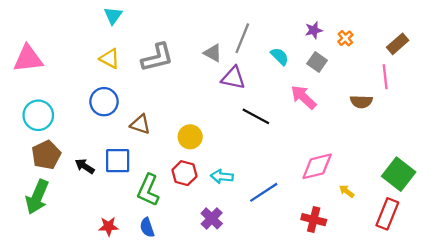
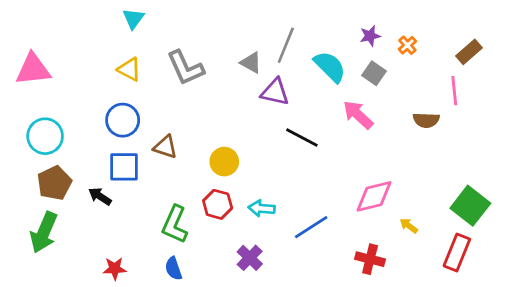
cyan semicircle: (280, 56) -> (330, 67), size x1.5
gray L-shape: (157, 57) -> (185, 68), turned 80
blue square: (118, 161) -> (124, 167), moved
red star: (109, 226) -> (115, 269), moved

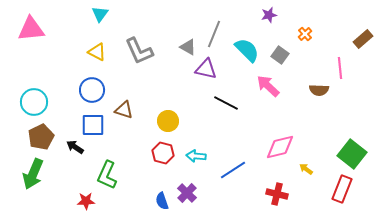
purple star: (370, 36) -> (269, 15), moved
brown rectangle: (469, 52) -> (363, 39), moved
pink triangle: (33, 69) -> (31, 29), moved
green L-shape: (175, 224) -> (107, 175), moved
blue semicircle: (173, 269) -> (162, 201), moved

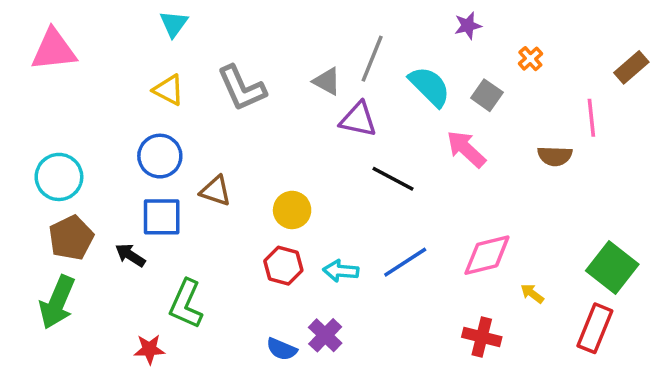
blue line: (233, 170) -> (405, 262), moved
blue semicircle: (162, 201) -> (282, 349), turned -48

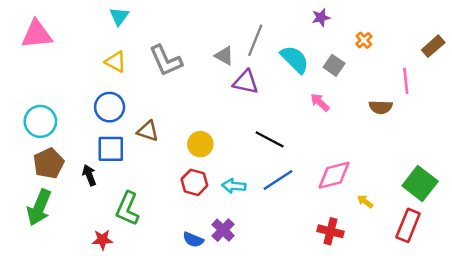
pink arrow: (466, 149) -> (320, 102), size x0.7
black line: (393, 179) -> (270, 139), moved
black arrow: (130, 255) -> (89, 175), turned 36

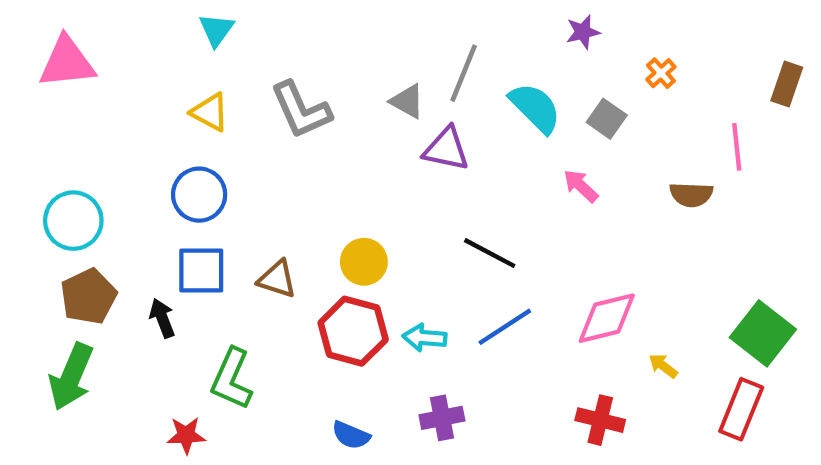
brown rectangle: (433, 46) -> (787, 84), turned -30
brown triangle: (148, 131) -> (277, 279), moved
red hexagon: (194, 182) -> (353, 331), size x1.4
purple cross: (223, 230) -> (442, 418), moved, turned 35

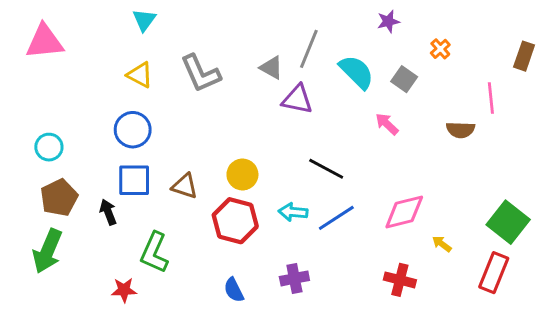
cyan circle: (73, 221) -> (49, 147), size x0.7
cyan arrow: (425, 338) -> (293, 212), moved
blue semicircle: (351, 435) -> (234, 290), turned 40

